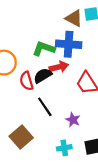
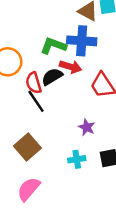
red arrow: (59, 67) -> (71, 67), turned 30
black line: (45, 107) -> (36, 101), moved

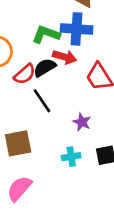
red semicircle: (34, 83) -> (25, 74), turned -115
black line: (36, 101) -> (42, 101), moved
brown square: (27, 147) -> (18, 143), turned 30

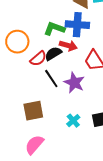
purple star: (82, 122) -> (74, 83), moved, size x1.5
cyan cross: (71, 157) -> (73, 121), turned -32

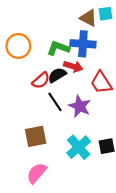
orange circle: (17, 42) -> (18, 46), moved
cyan cross: (73, 121) -> (79, 147), size x1.6

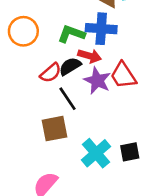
purple star: (80, 106) -> (97, 81), moved
brown square: (36, 136) -> (54, 129), moved

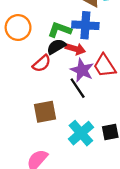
black semicircle: (70, 66) -> (56, 47), moved
black line: (67, 99) -> (78, 88), moved

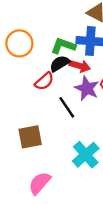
black line: (78, 88) -> (67, 107), moved
brown square: (45, 112) -> (30, 137), moved

